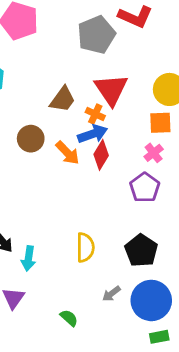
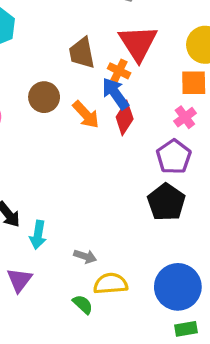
brown trapezoid: (63, 99) -> (82, 53), turned 132
blue arrow: (93, 134) -> (115, 94), turned -108
yellow semicircle: (85, 247) -> (111, 284), moved, turned -96
black pentagon: (141, 251) -> (166, 202), moved
gray arrow: (111, 294) -> (85, 256), moved, turned -126

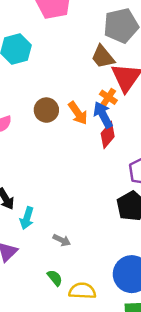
brown trapezoid: (82, 53) -> (103, 57), moved, turned -36
orange arrow: (86, 114) -> (78, 113), moved
yellow semicircle: (111, 284) -> (82, 291), moved

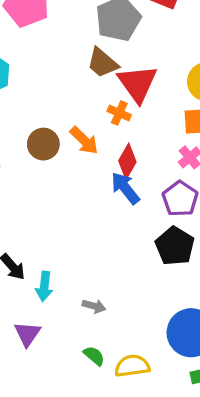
blue arrow: (103, 115) -> (125, 188), moved

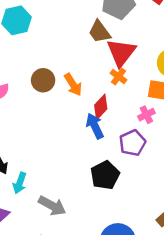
orange cross: (119, 113) -> (118, 77), moved
black pentagon: (175, 246) -> (105, 175), moved
gray arrow: (94, 306) -> (52, 206), size x1.6

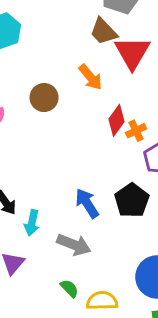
orange cross: (118, 77) -> (136, 131), moved, turned 35
orange arrow: (73, 85) -> (90, 77), moved
blue arrow: (95, 126) -> (87, 203), moved

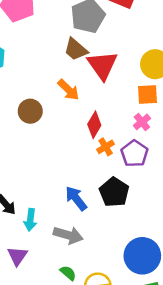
orange cross: (136, 131) -> (106, 147), moved

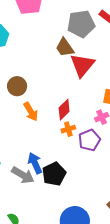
orange arrow: (68, 90) -> (31, 112), moved
black pentagon: (114, 192) -> (54, 174), moved
gray arrow: (68, 235) -> (23, 175), moved

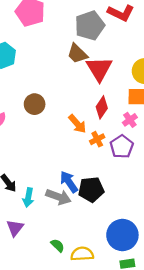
red diamond: (64, 110) -> (102, 107), moved
orange arrow: (31, 112) -> (77, 124), moved
black pentagon: (54, 174) -> (91, 189), turned 30

